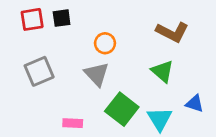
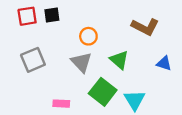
green triangle: (162, 71) -> (119, 60), moved
blue triangle: (195, 104) -> (164, 63), moved

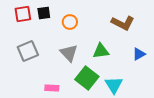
orange circle: (88, 36) -> (70, 22), moved
green triangle: (119, 60) -> (101, 51), turned -48
blue triangle: (164, 63) -> (139, 54), turned -48

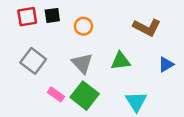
gray square: (28, 51) -> (33, 61), turned -30
green square: (87, 78) -> (85, 96), moved
pink rectangle: (52, 88) -> (56, 94), moved, turned 32

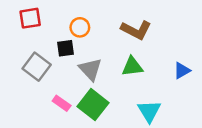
black square: (52, 15) -> (65, 48), moved
orange circle: (83, 26) -> (80, 27), moved
brown L-shape: (147, 27) -> (136, 30), moved

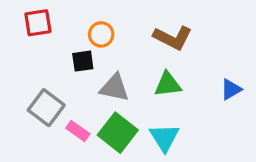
gray square: (37, 67) -> (46, 108), moved
gray triangle: (90, 69) -> (114, 88), turned -35
cyan triangle: (149, 111) -> (164, 138), moved

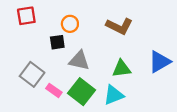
green triangle: (168, 84) -> (122, 69), moved
blue triangle: (231, 89) -> (160, 62), size x1.5
cyan triangle: (164, 138) -> (114, 95), turned 40

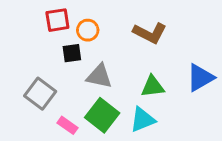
red square: (26, 16) -> (57, 20), moved
pink rectangle: (54, 90) -> (68, 125), moved

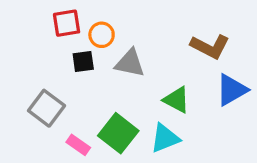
brown L-shape: (150, 33) -> (210, 46), moved
gray triangle: (99, 76) -> (130, 63), moved
green triangle: (153, 86) -> (177, 100), turned 35

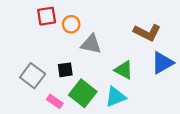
black square: (83, 61) -> (65, 70), moved

